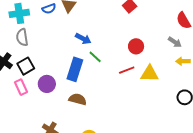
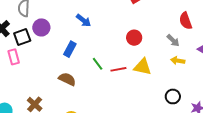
green line: (95, 57) -> (98, 64), moved
blue rectangle: (75, 69) -> (70, 49), size x0.7
red line: (127, 70) -> (118, 69), moved
purple circle: (47, 84) -> (41, 27), moved

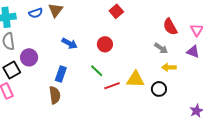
red circle: (134, 38) -> (105, 44), moved
green line: (98, 64) -> (97, 71), moved
brown semicircle: (67, 79) -> (55, 95), moved, turned 66
black circle: (173, 96) -> (159, 89), moved

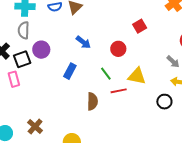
red square: (116, 11) -> (140, 26), moved
yellow triangle: (135, 79) -> (137, 76), moved
brown semicircle: (55, 95) -> (92, 101), moved

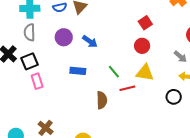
red circle: (118, 49) -> (142, 46), moved
purple circle: (41, 50) -> (64, 37), moved
blue rectangle: (70, 71) -> (78, 71), turned 70
pink rectangle: (14, 79) -> (37, 81), moved

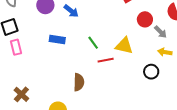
red circle: (142, 46) -> (145, 19), moved
brown semicircle: (102, 100) -> (79, 82), moved

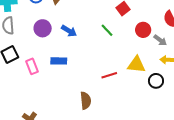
green line: (93, 43) -> (107, 30), moved
yellow triangle: (124, 46) -> (136, 65), moved
pink rectangle: (16, 47) -> (32, 66), moved

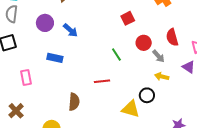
green line: (107, 30) -> (116, 54), moved
yellow triangle: (136, 65) -> (131, 109), moved
pink rectangle: (32, 66) -> (26, 77), moved

